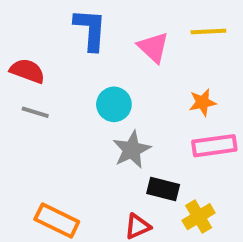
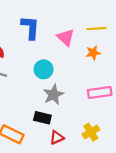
orange star: (203, 102) -> (93, 53), moved
black rectangle: (163, 189) -> (42, 118), moved

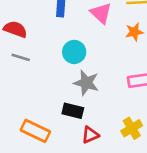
gray star: (53, 95) -> (86, 83), turned -30

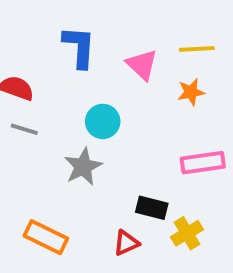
gray star: (86, 83) -> (83, 167), moved, turned 30
black rectangle: (73, 111) -> (152, 208), moved

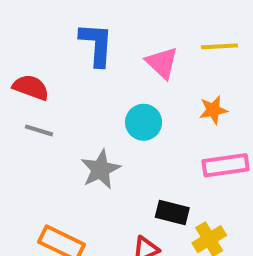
orange star: (191, 92) -> (213, 110), moved
cyan circle: (103, 121) -> (144, 122), moved

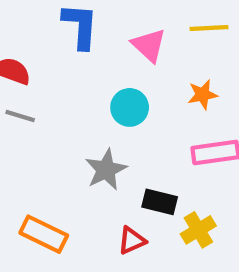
gray star: (100, 169) -> (106, 170), moved

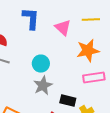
orange star: (203, 95) -> (88, 51), size x1.6
cyan circle: (130, 107) -> (41, 64), moved

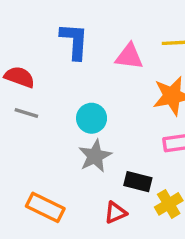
pink triangle: (63, 28) -> (129, 56), turned -36

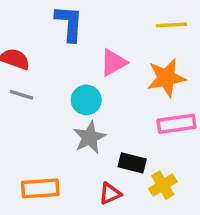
pink triangle: (129, 56) -> (113, 62), moved, turned -36
orange rectangle: (45, 207) -> (40, 188), turned -30

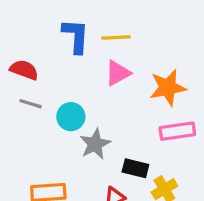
yellow line: (171, 25) -> (116, 38), moved
cyan circle: (86, 100) -> (71, 117), moved

